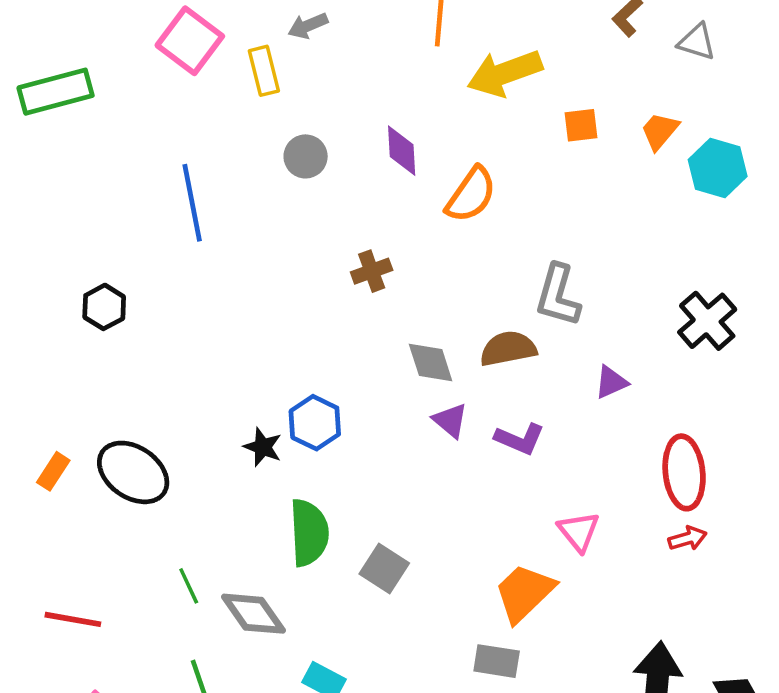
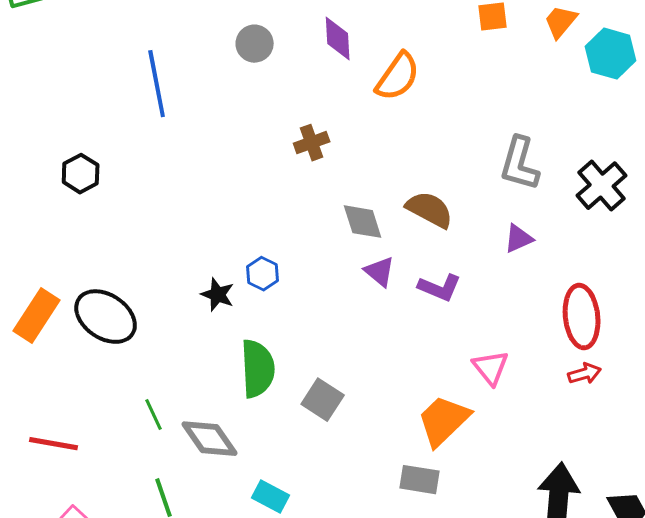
gray L-shape: (558, 295) -> (520, 164), moved
brown semicircle: (508, 349) -> (430, 210), turned 39
blue hexagon: (315, 423) -> (263, 274), size x0.7
orange rectangle: (53, 471) -> (37, 316), size x1.6

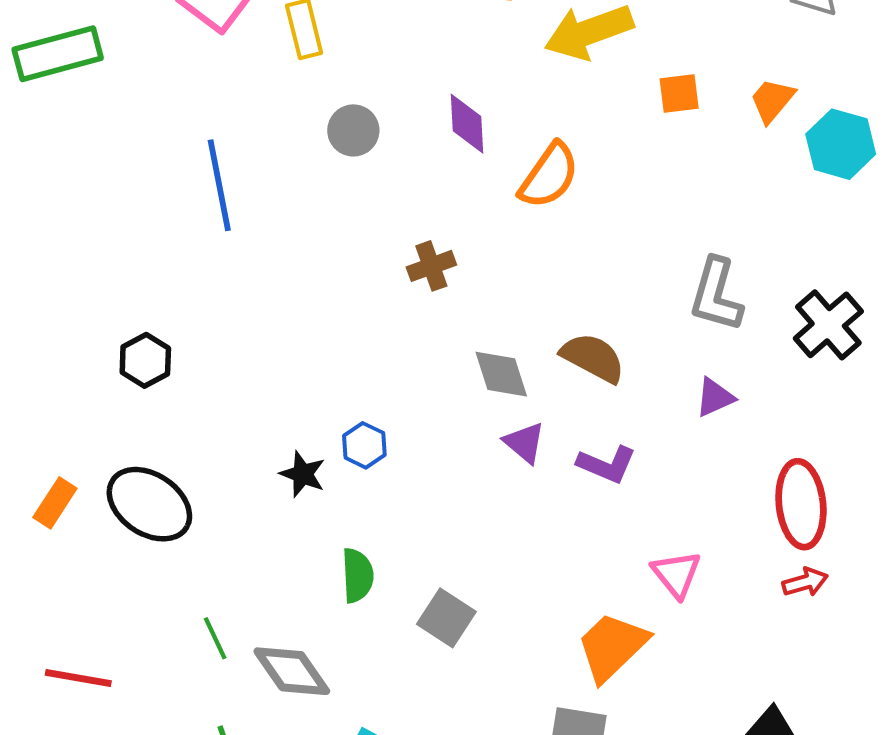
black hexagon: (81, 174) -> (145, 360), moved
orange rectangle: (37, 316) -> (55, 503), size x0.7
green semicircle: (258, 369) -> (357, 575), size x0.7

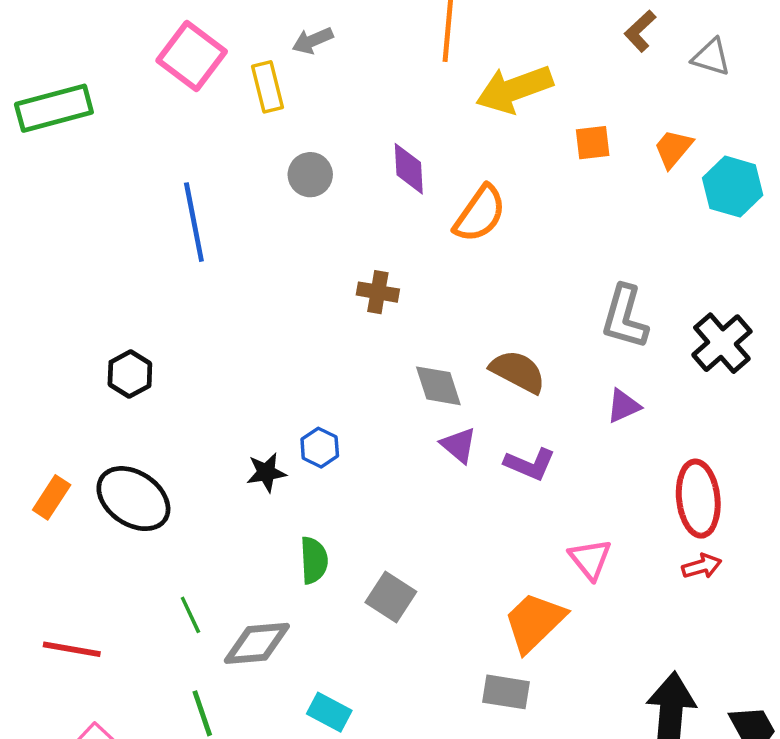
brown cross: (431, 266) -> (378, 292), turned 30
black star: (303, 474) -> (266, 472), turned -30
gray diamond: (292, 671) -> (257, 643), turned -60

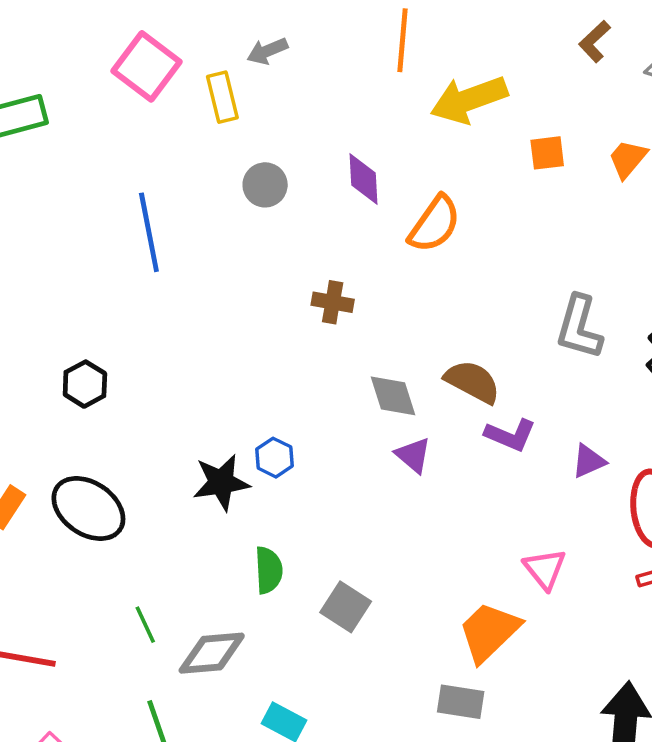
purple triangle: (623, 406) -> (589, 461), moved
purple L-shape: (530, 464) -> (510, 435), moved
black star: (266, 472) -> (221, 482), size x1.4

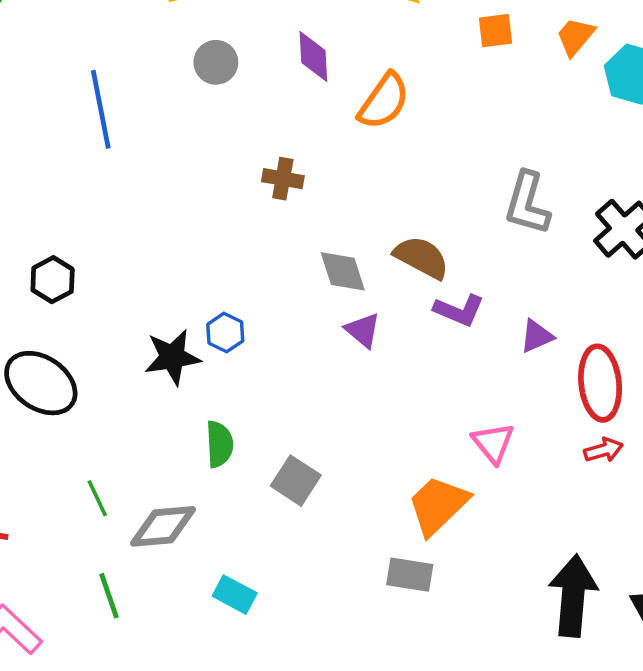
black hexagon: (85, 384) -> (53, 280), moved

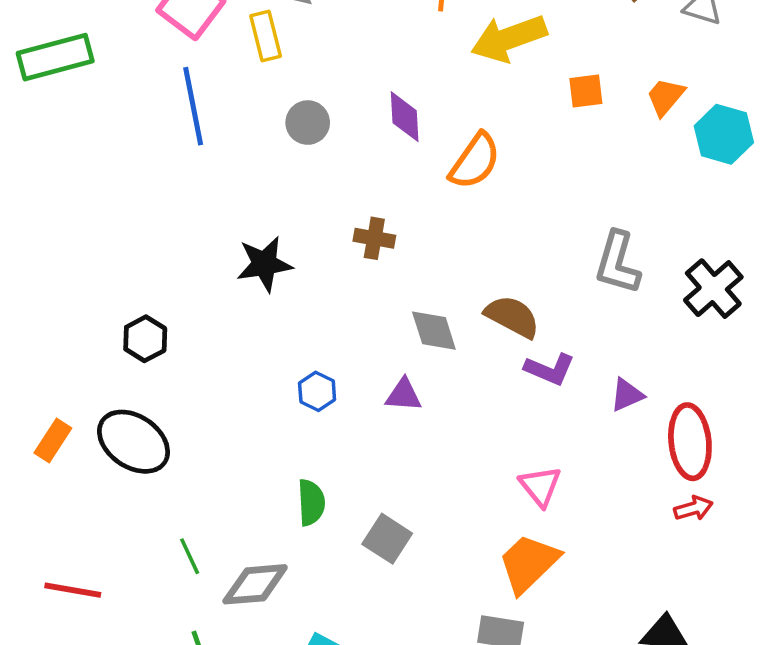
blue line: (101, 109) -> (193, 106), moved
purple triangle: (363, 330) -> (404, 395), moved, turned -36
black star: (172, 357) -> (264, 264), moved
pink triangle: (493, 443) -> (540, 486), moved

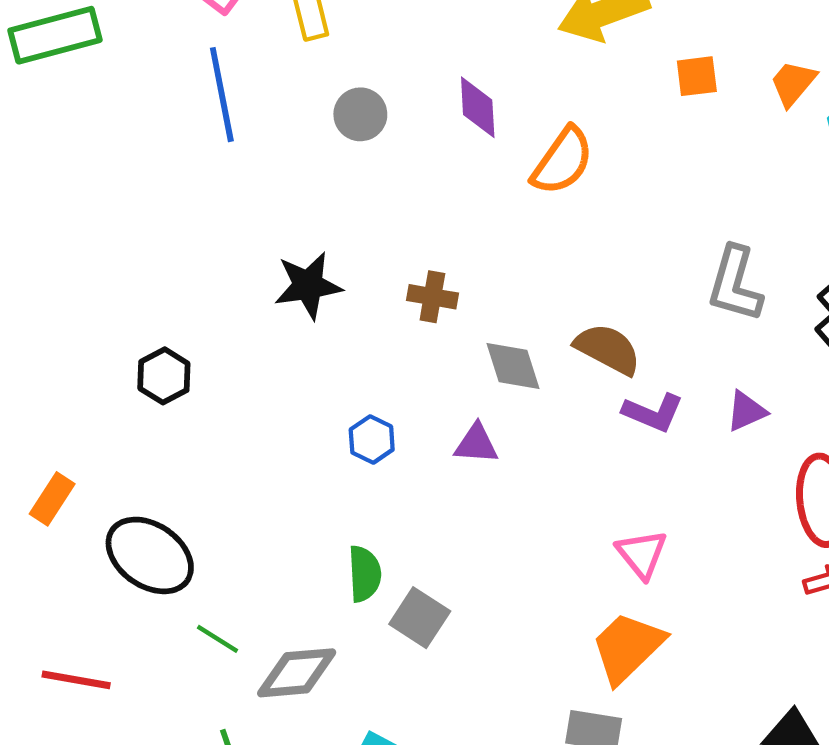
brown cross: (374, 238) -> (432, 297), moved
purple triangle: (627, 395) -> (746, 411), moved
black ellipse: (134, 442) -> (150, 555), moved
gray square: (387, 539) -> (420, 618), moved
green line: (190, 556) -> (218, 639), turned -33

